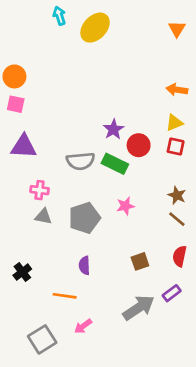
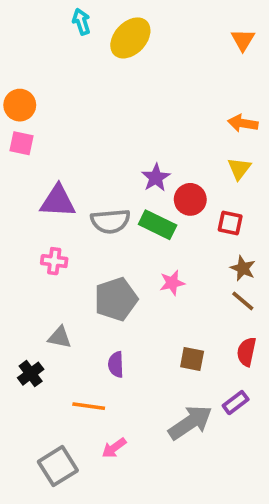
yellow triangle: (174, 123) -> (239, 169), turned -30
purple triangle: (24, 147) -> (58, 201), moved
red square: (176, 147) -> (230, 223), moved
gray triangle: (43, 217) -> (60, 337), moved
brown square: (140, 261) -> (192, 359), turned 30

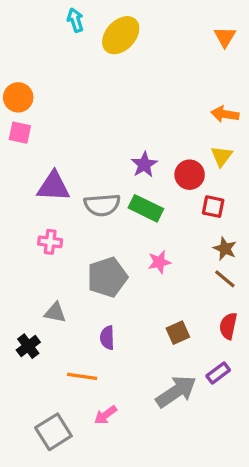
red circle: (190, 199) -> (190, 175), moved
brown square: (192, 359) -> (178, 333), turned -35

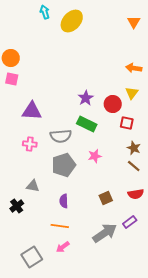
gray semicircle: (102, 205) -> (61, 136), moved
red semicircle: (228, 326) -> (136, 194), turned -112
orange line: (82, 376) -> (60, 226), moved

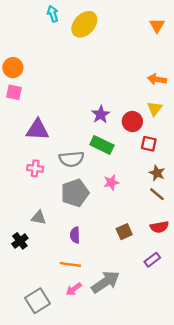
gray arrow: (105, 233) -> (105, 282), moved

